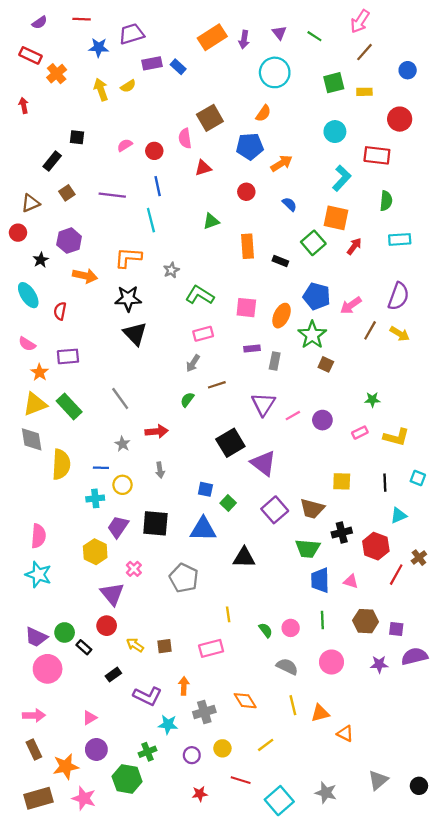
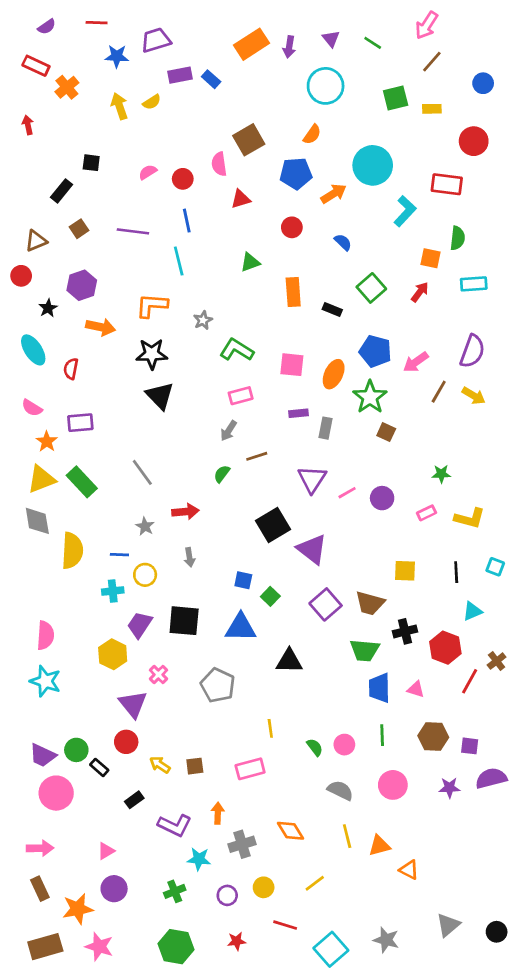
cyan circle: (335, 132) -> (373, 165), moved, size x1.5
orange square: (336, 218) -> (431, 258), moved, size x0.7
green hexagon: (127, 779) -> (176, 947), moved

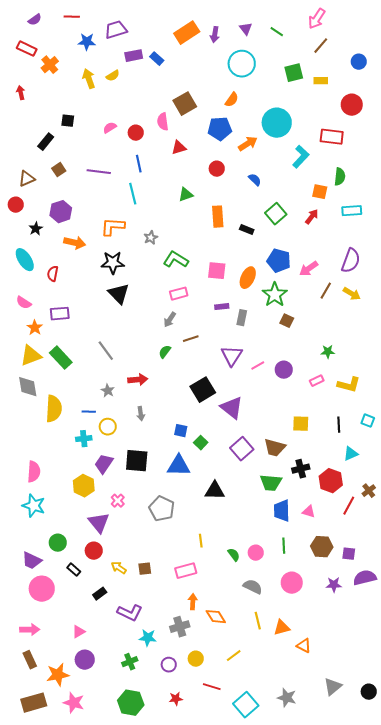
green circle: (76, 750) -> (58, 543), moved
orange arrow: (218, 813) -> (193, 602), moved

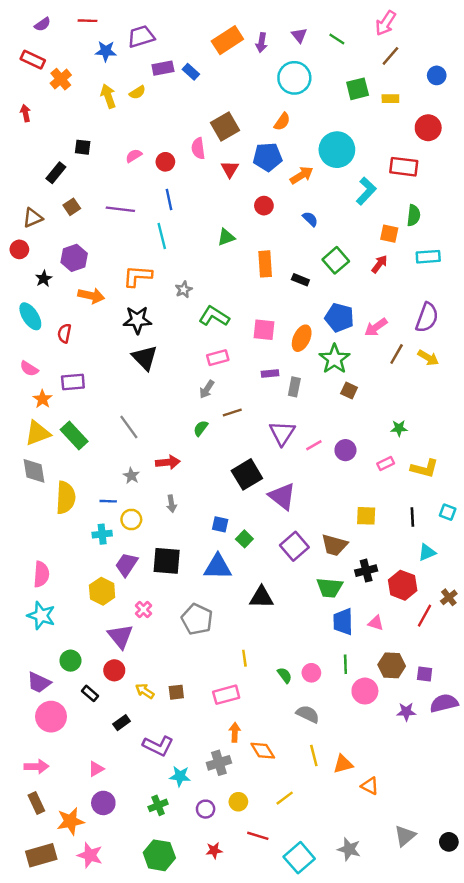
red triangle: (179, 148) -> (230, 169), moved, turned -42
pink circle: (292, 583) -> (365, 691), moved

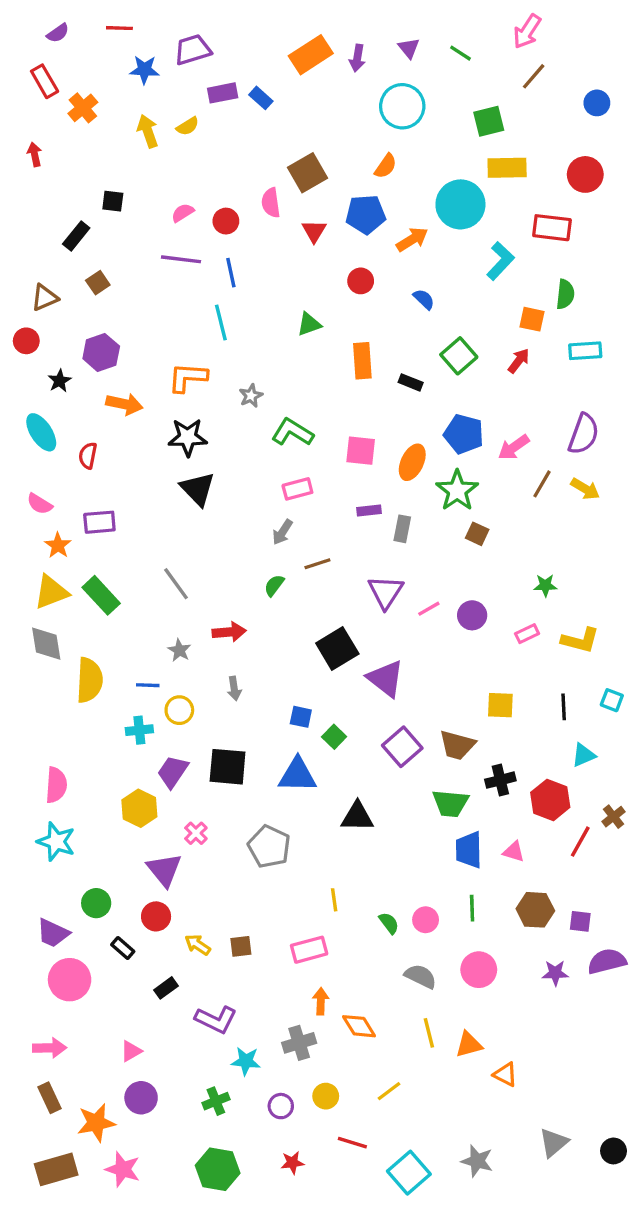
red rectangle: (33, 60) -> (45, 81), turned 35
yellow rectangle: (390, 99) -> (507, 168), moved, size x1.6
purple line: (120, 209) -> (181, 259), moved
pink circle: (365, 691) -> (479, 970), moved

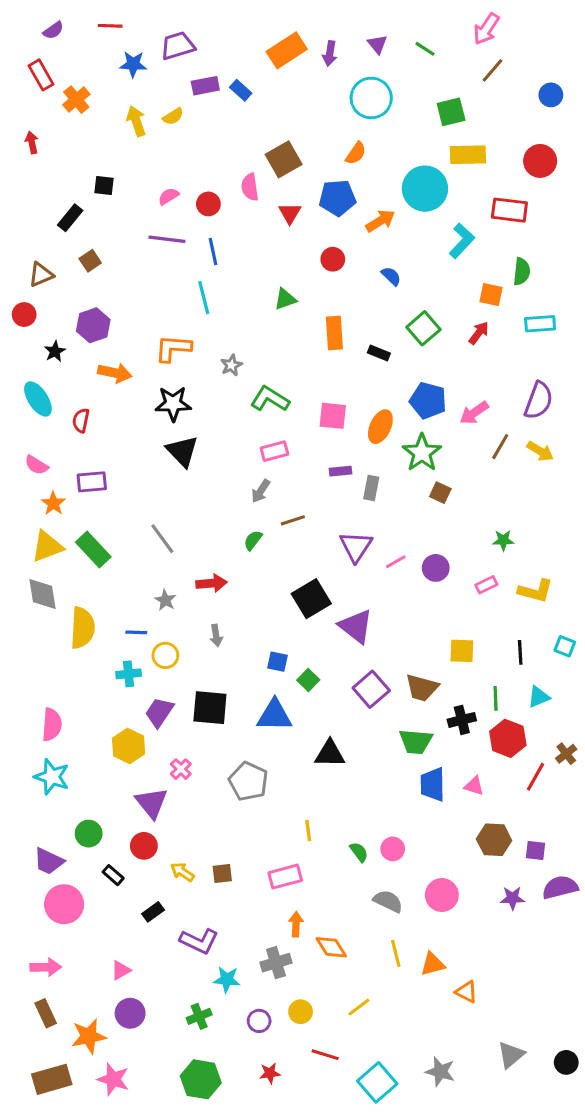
green line: (472, 908) -> (496, 698), moved

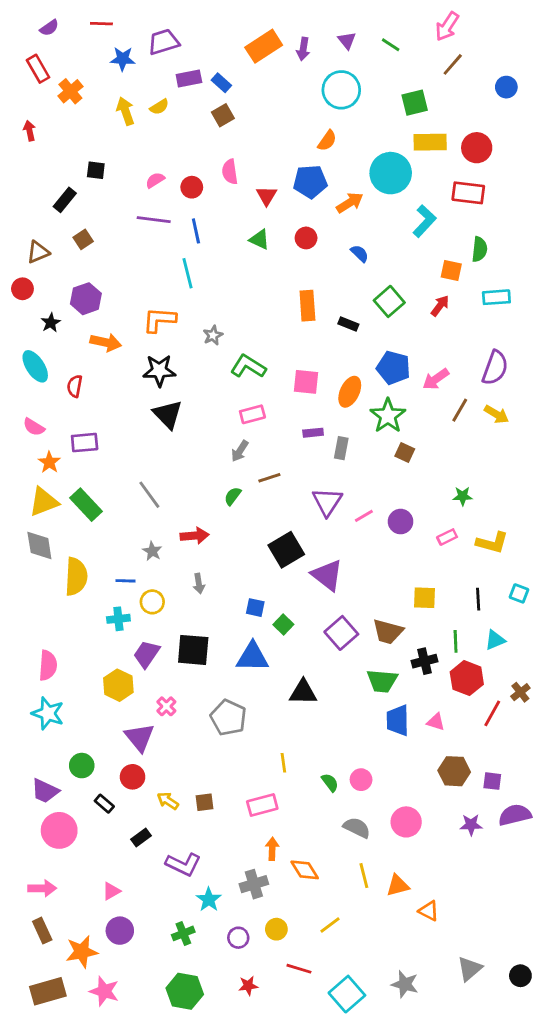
brown square: (284, 159) -> (223, 115), moved, size x0.7
red circle: (540, 161) -> (477, 148), moved
green triangle: (285, 299) -> (259, 239), moved, turned 45
cyan star: (227, 979) -> (209, 900), turned 30

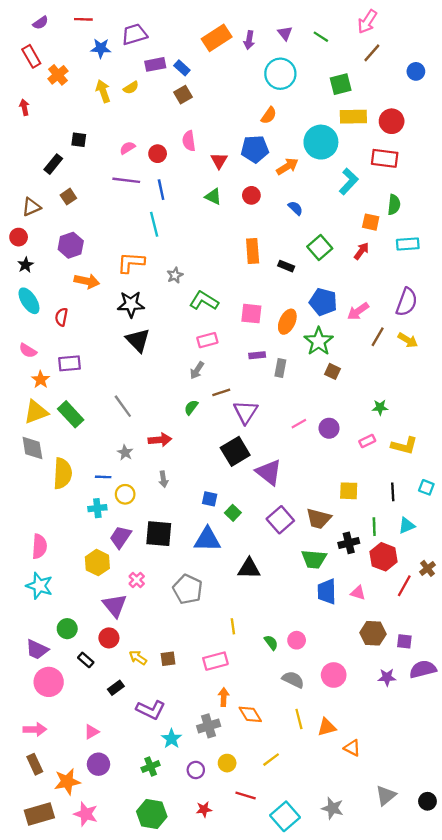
black star: (51, 323) -> (25, 265), moved
purple triangle: (327, 502) -> (246, 412), moved

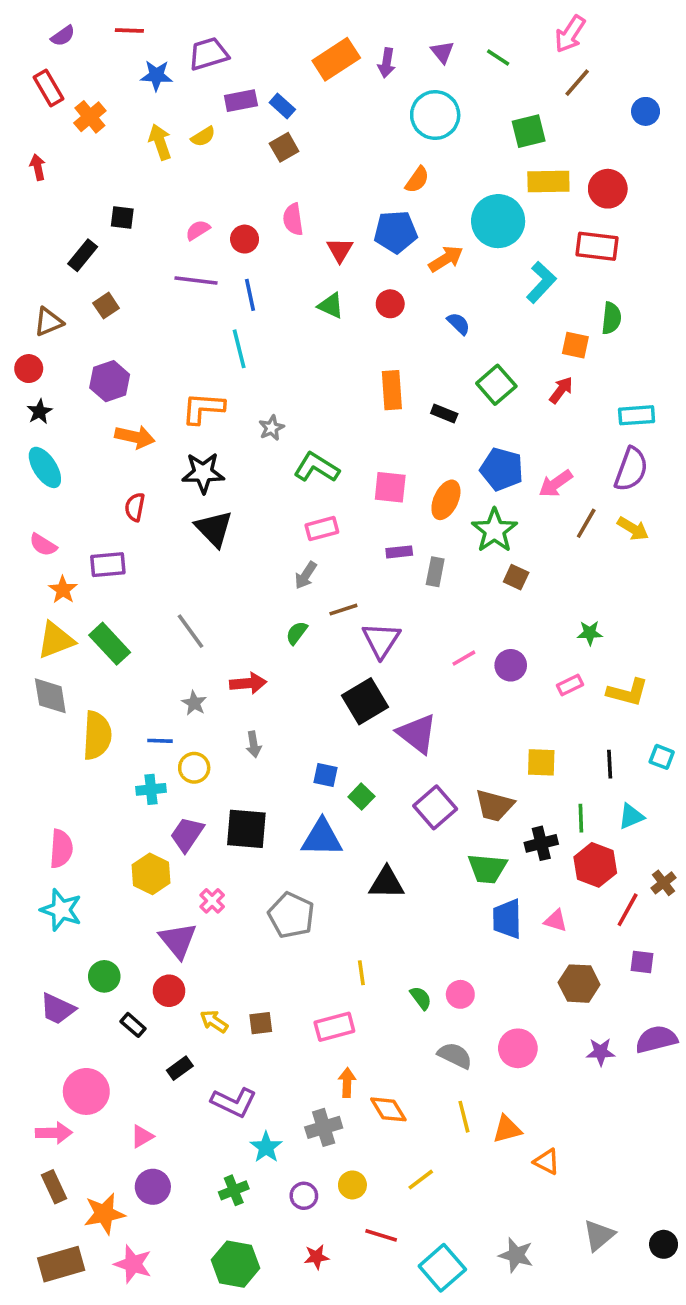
cyan rectangle: (408, 244) -> (637, 415), moved
red semicircle: (61, 317) -> (135, 507), moved
purple square: (404, 641) -> (642, 962), moved
pink circle: (49, 682) -> (86, 1091), moved

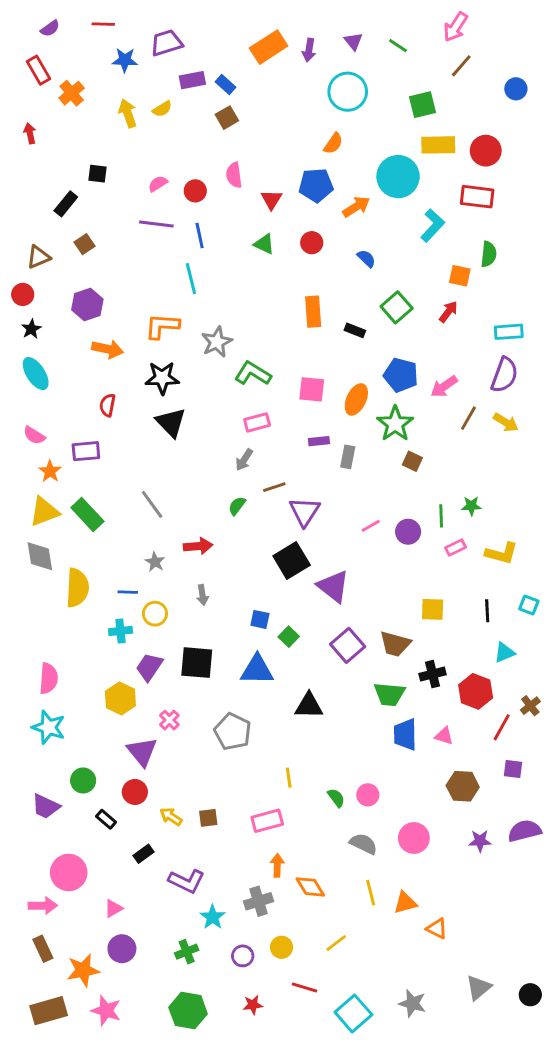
gray star: (271, 428) -> (217, 342), size x1.5
green line: (581, 818) -> (441, 516), moved

